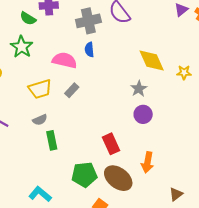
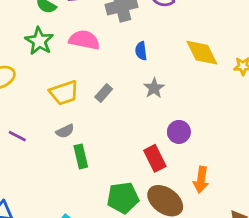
blue semicircle: (89, 50) -> (141, 51), moved
pink semicircle: (65, 60) -> (84, 40), moved
gray star: (139, 89) -> (154, 88), moved
purple circle: (143, 114) -> (179, 132), moved

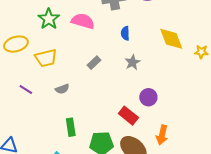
yellow trapezoid: (64, 93) -> (46, 58), moved
green rectangle: (81, 156) -> (71, 127), moved
red rectangle: (155, 158) -> (128, 116), turned -30

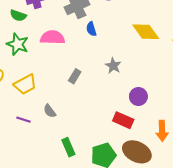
blue semicircle: (125, 33) -> (91, 29), moved
purple line: (26, 89) -> (24, 120), moved
gray semicircle: (62, 89) -> (50, 111), turned 88

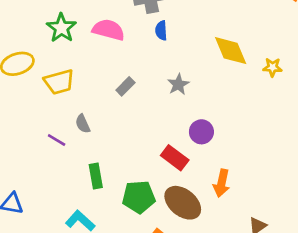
purple line: (24, 120) -> (57, 140), moved

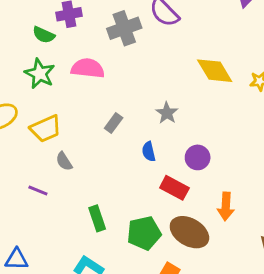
blue semicircle: (161, 31) -> (149, 152), moved
gray semicircle: (83, 124) -> (64, 161), moved
purple line: (57, 140) -> (38, 191), moved

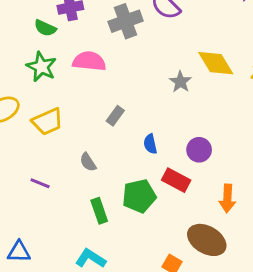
gray star: (167, 113) -> (180, 82), moved
gray semicircle: (64, 161) -> (88, 162), moved
brown ellipse: (189, 232) -> (207, 240), moved
green pentagon: (144, 233) -> (139, 196), moved

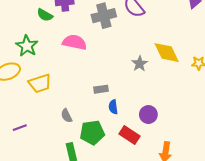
green star: (41, 67) -> (27, 46), moved
gray rectangle: (115, 116) -> (101, 89), moved, turned 40
purple line: (40, 183) -> (20, 128), moved, turned -48
green pentagon: (139, 196) -> (92, 133), moved

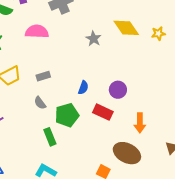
gray star: (140, 64) -> (93, 39), moved
gray rectangle: (101, 89) -> (43, 76), moved
blue semicircle: (113, 107) -> (83, 88), turned -144

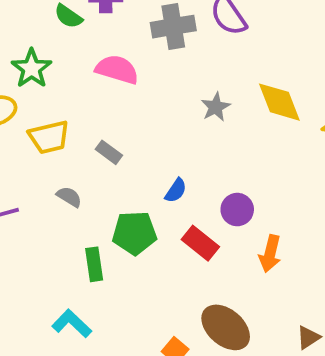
gray rectangle: (43, 76) -> (109, 152), turned 40
gray semicircle: (40, 103) -> (69, 197), moved, turned 144
orange arrow: (140, 123) -> (270, 254), moved

